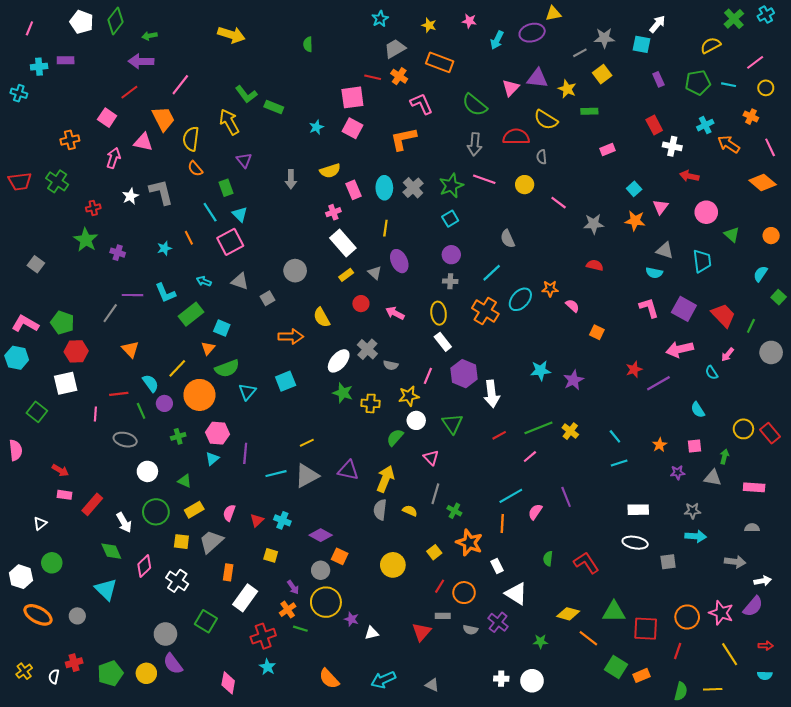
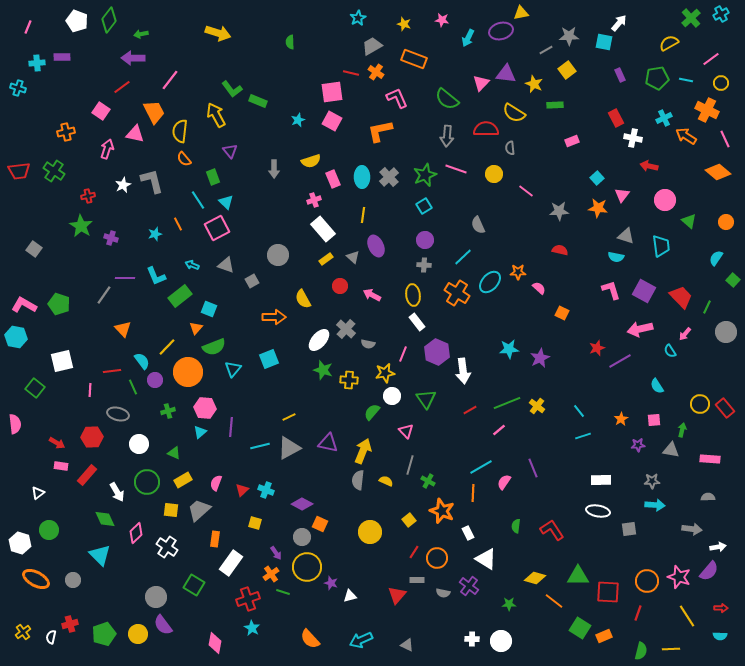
orange cross: (751, 117) -> (707, 110), size x1.6
red hexagon: (76, 351) -> (92, 437), moved

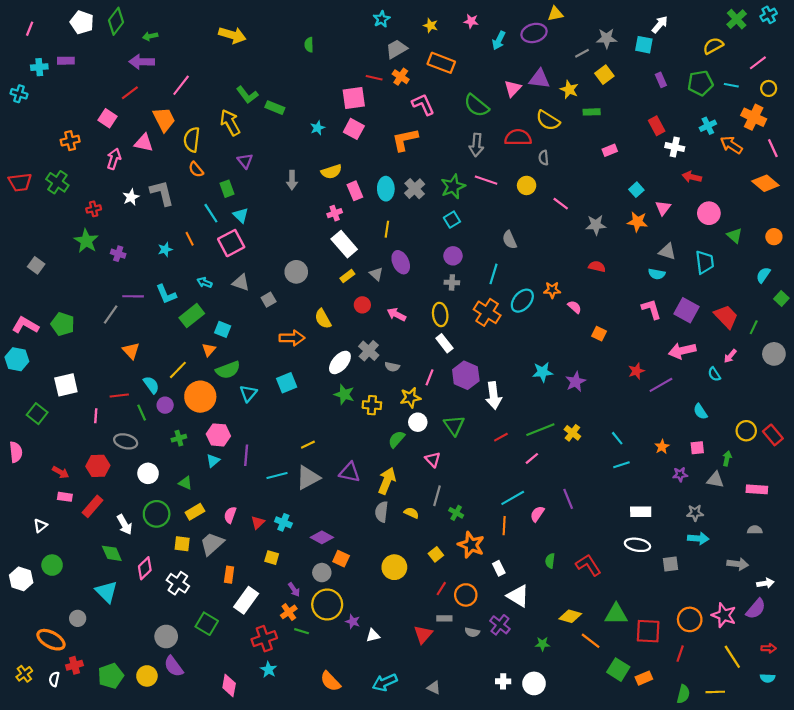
cyan line: (463, 257) -> (494, 274), turned -30
orange ellipse: (36, 579) -> (51, 640), moved

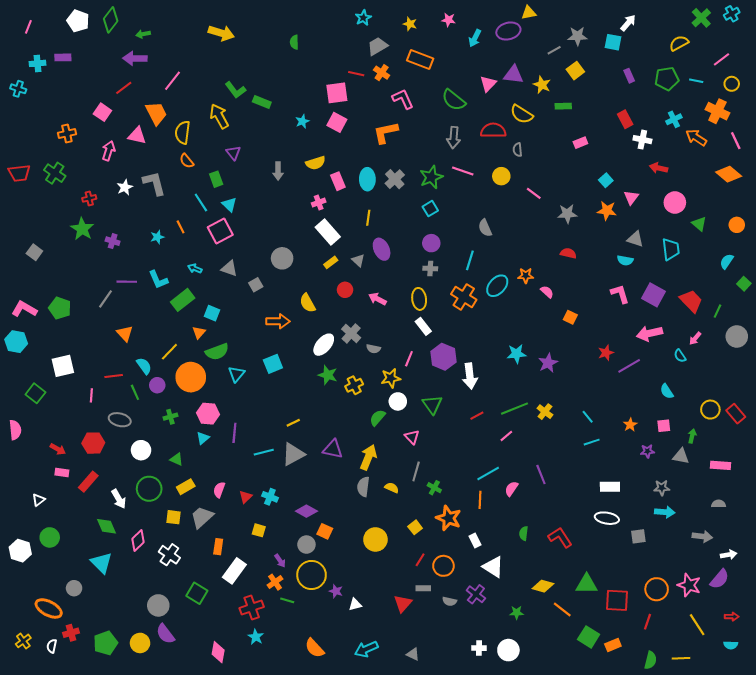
yellow cross: (372, 405) -> (354, 385), turned -30

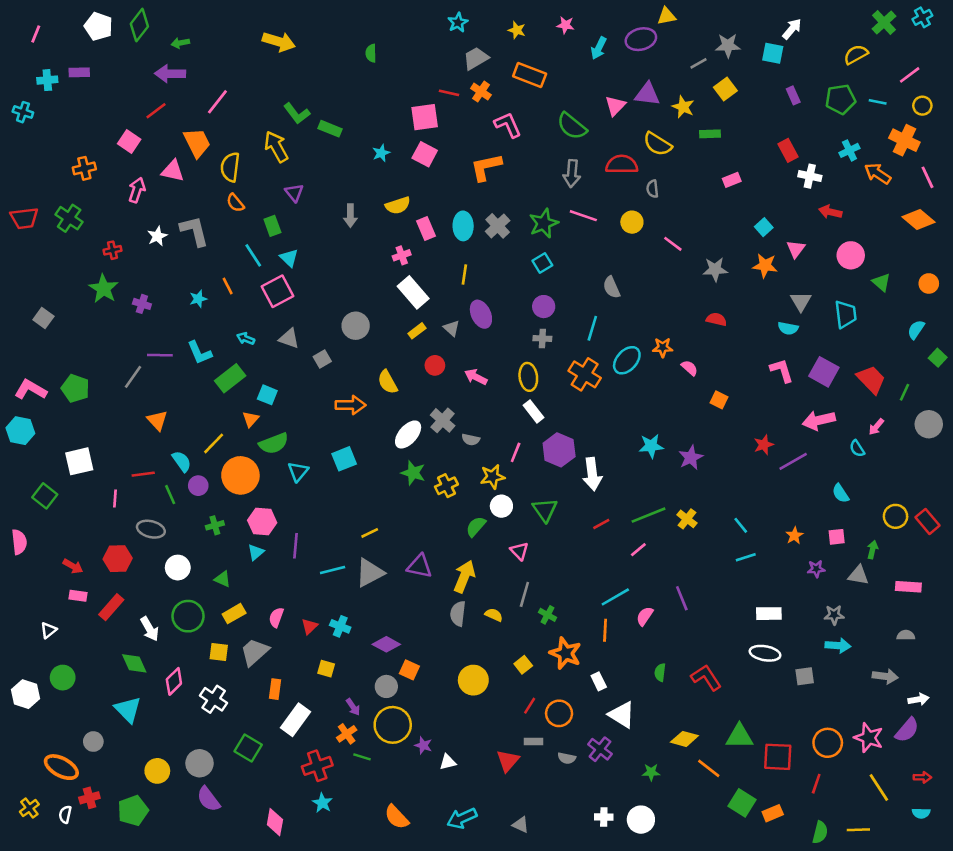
gray triangle: (635, 239) -> (801, 301), turned 42
yellow circle: (140, 643) -> (157, 771), moved

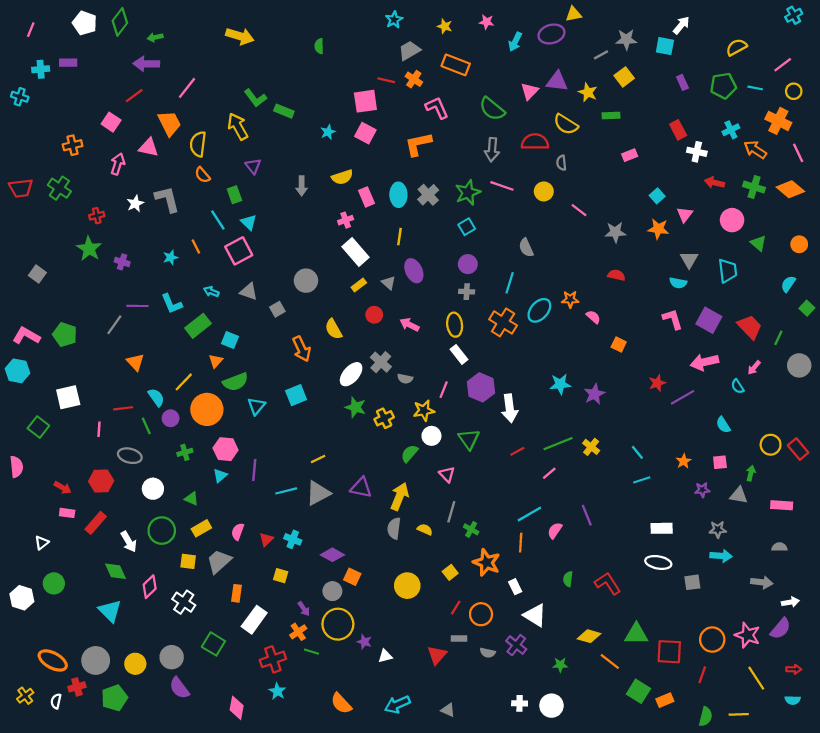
green cross: (884, 22) -> (754, 187), moved, turned -30
orange arrow: (350, 405) -> (302, 349), turned 65
gray circle: (93, 742) -> (96, 660), moved, size x1.6

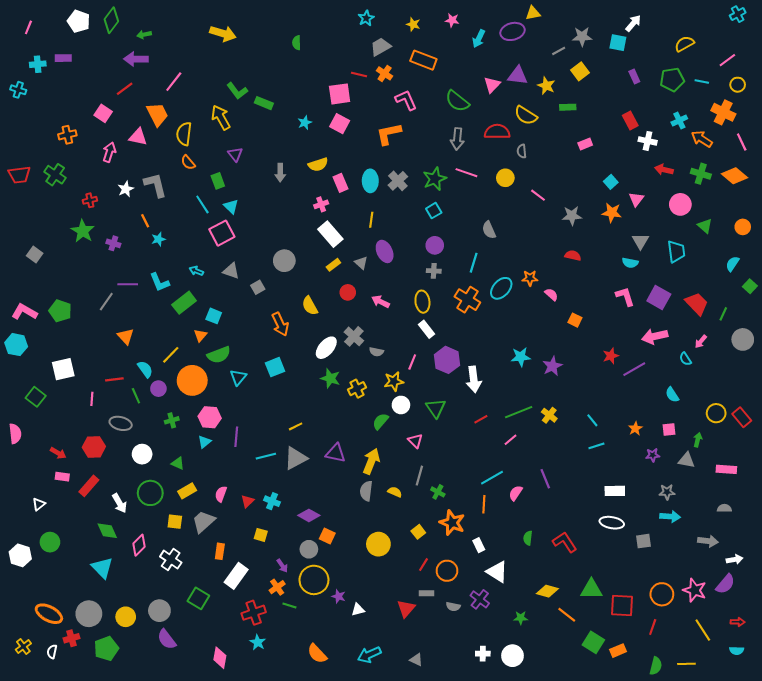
orange line: (196, 246) -> (145, 221), moved

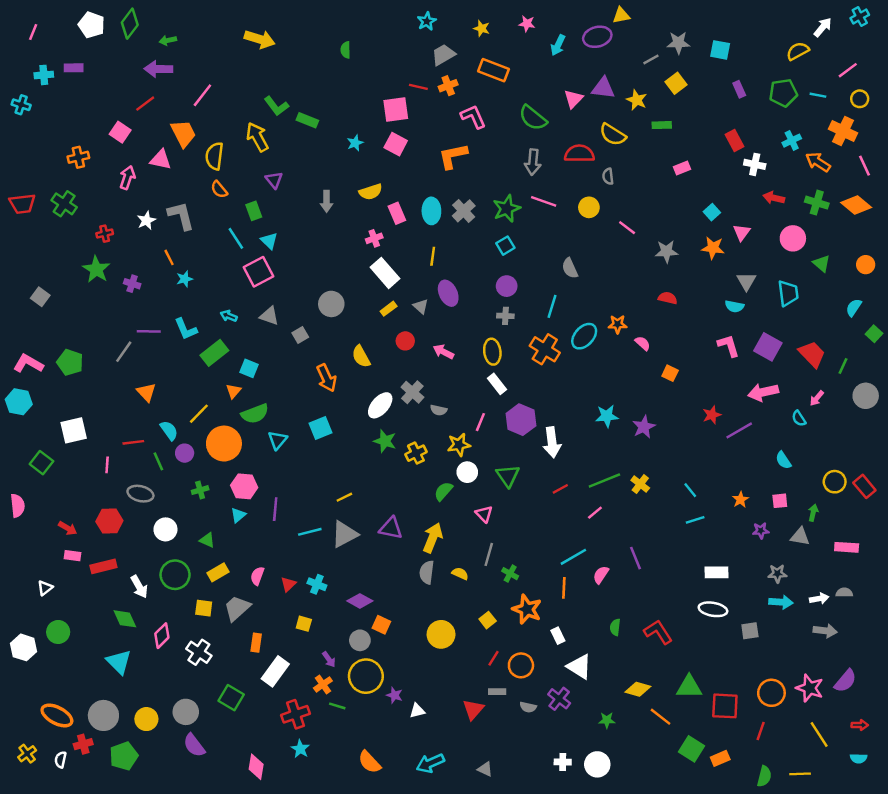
white arrow: (633, 23) -> (823, 27), moved
orange cross: (385, 73) -> (448, 86), turned 35
red rectangle: (89, 486) -> (103, 566), turned 35
white arrow: (735, 559) -> (819, 599), moved

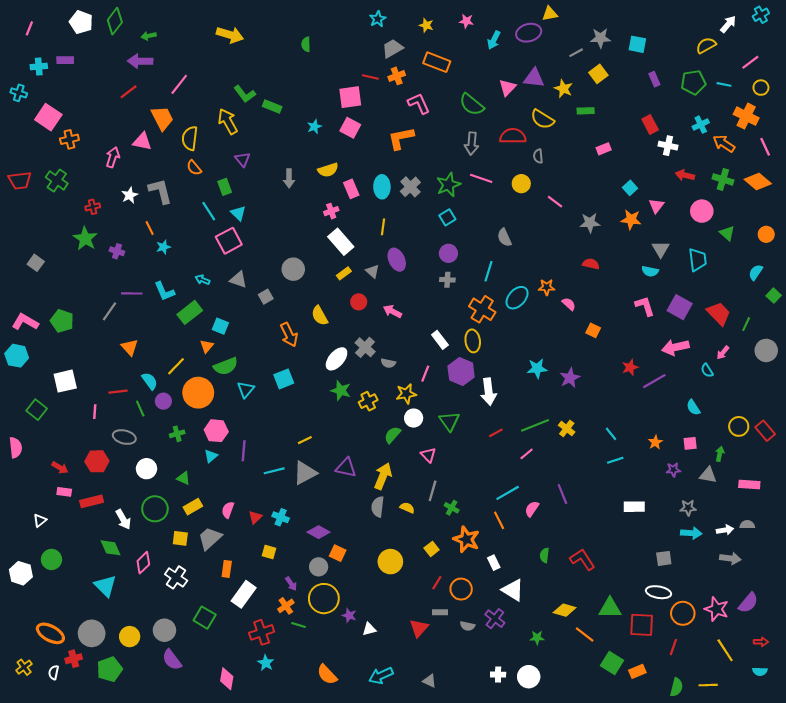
pink square: (120, 132) -> (48, 117), moved, size x1.4
yellow ellipse: (492, 352) -> (473, 341), moved
orange line: (564, 588) -> (499, 520), turned -30
white ellipse: (713, 609) -> (659, 592), moved

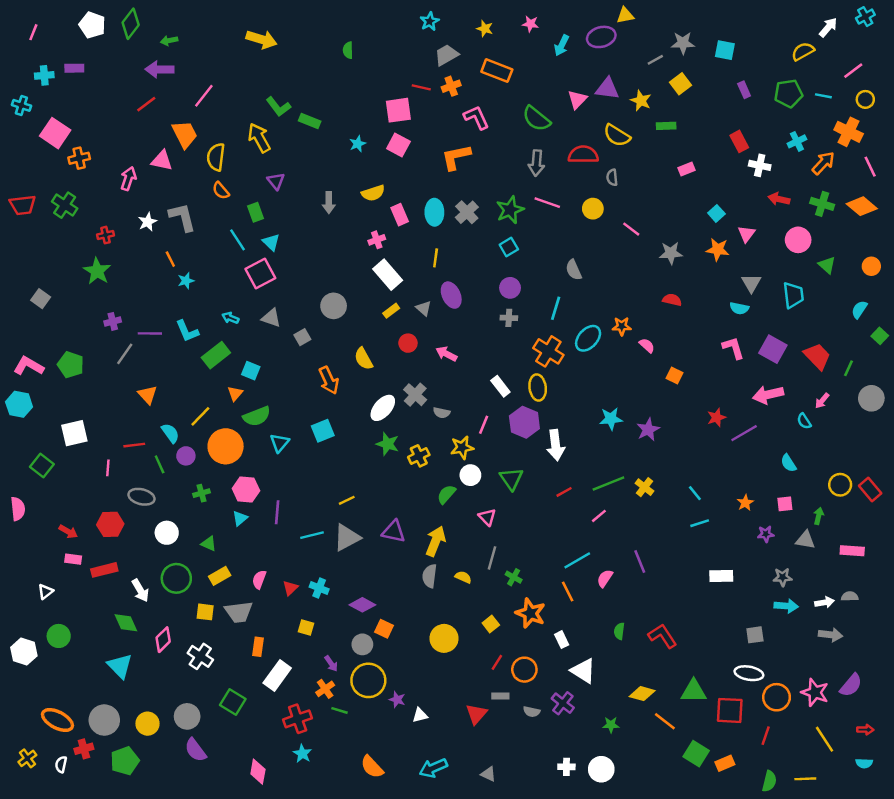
orange arrow: (724, 144) -> (823, 163), turned 100
purple cross: (117, 251) -> (113, 321), moved, turned -32
gray trapezoid: (210, 538) -> (239, 612), turned -145

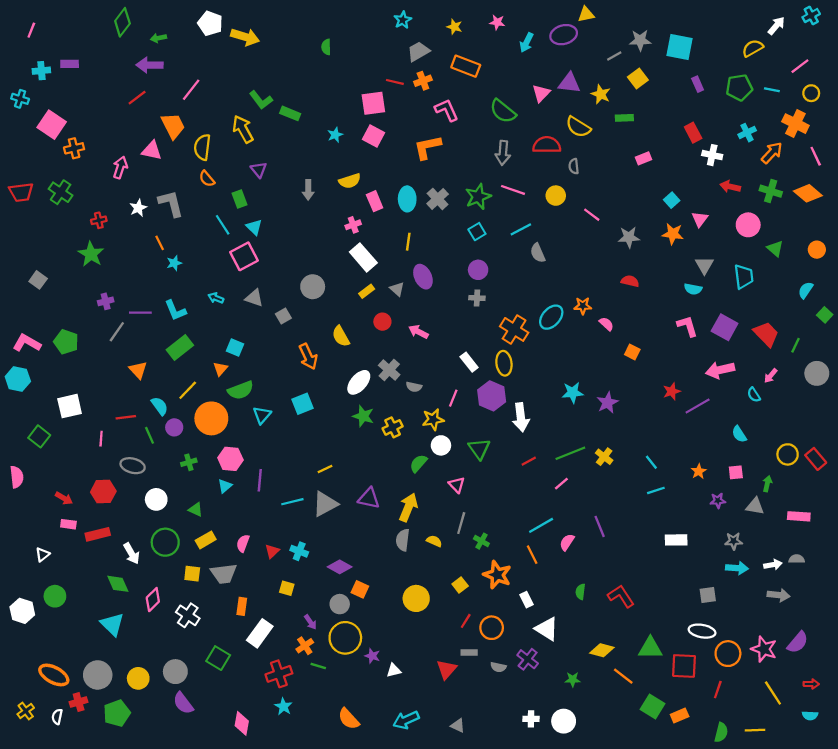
white pentagon: (92, 25) -> (210, 23), moved
cyan square: (725, 50) -> (680, 47), size x1.4
cyan line: (556, 308) -> (521, 229), moved, turned 45
green rectangle: (216, 355) -> (180, 347), moved

